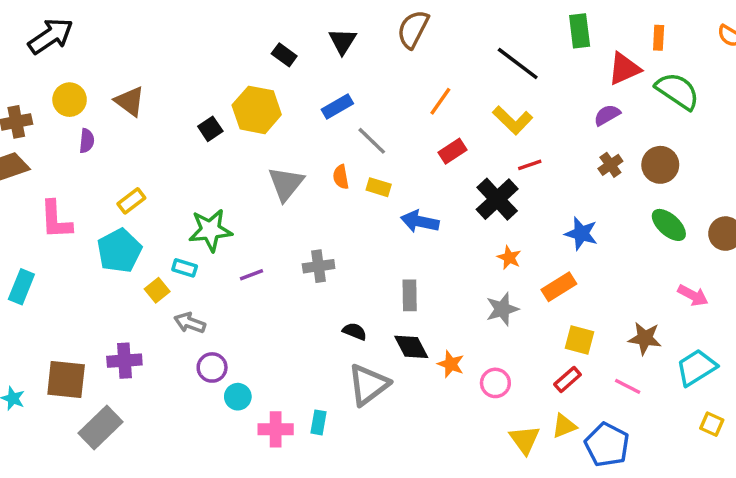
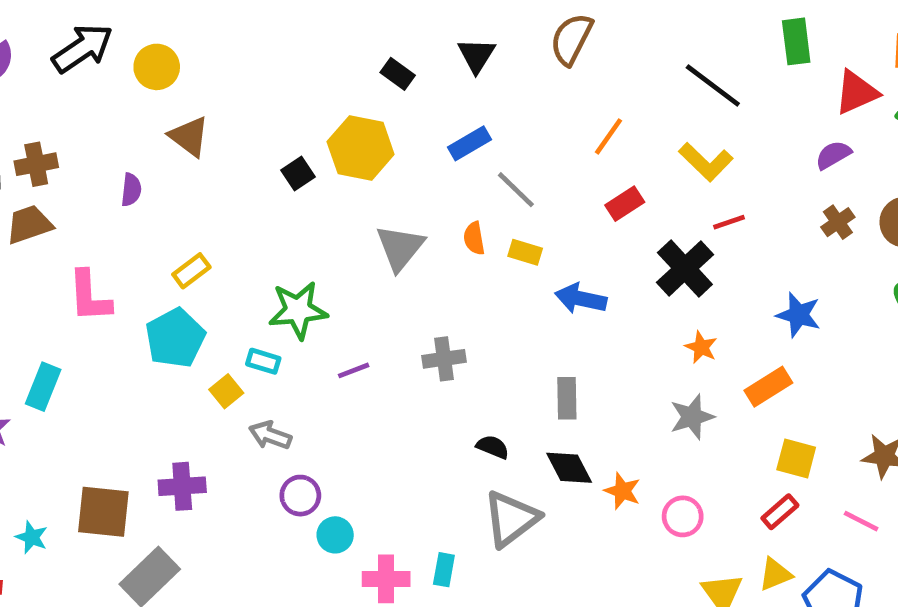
yellow circle: (70, 100) -> (157, 67), moved

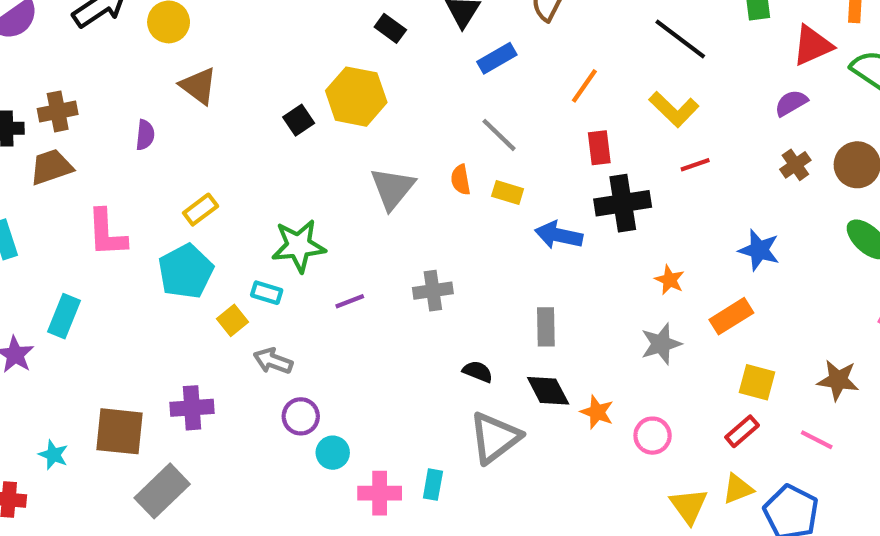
blue rectangle: (469, 143) -> (497, 58), moved
red rectangle: (625, 204) -> (599, 148), turned -64
black cross: (685, 268) -> (623, 203), moved, turned 34

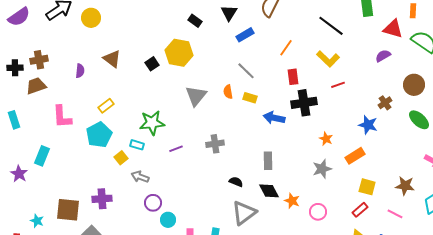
red triangle: (812, 45) -> (393, 29), turned 40
brown triangle: (198, 86) -> (112, 59), moved
brown cross: (795, 165) -> (385, 103), moved

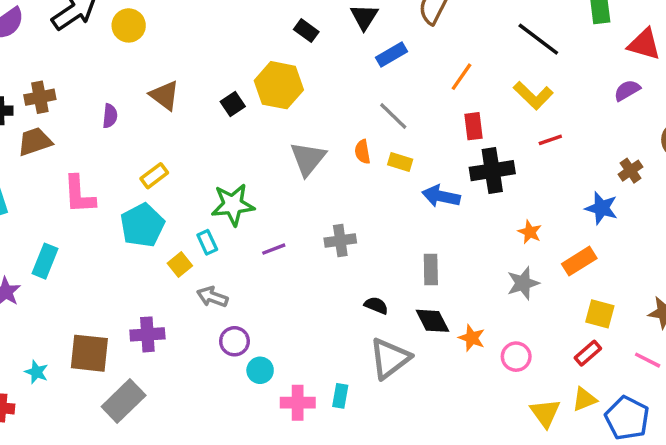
cyan rectangle: (137, 145) -> (207, 242), turned 48

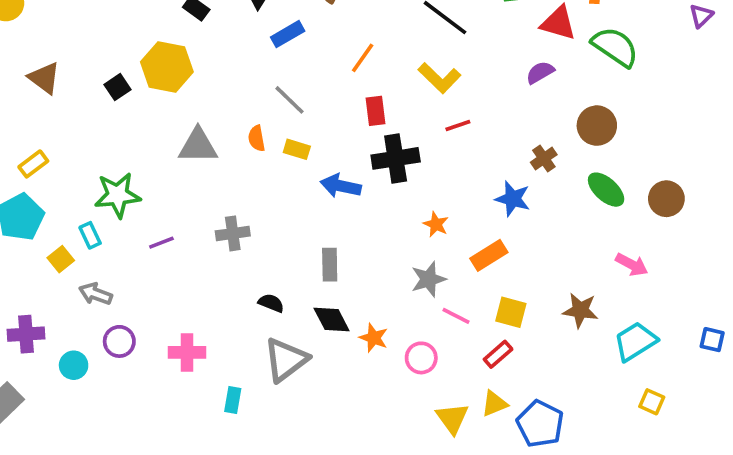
gray triangle: (308, 159) -> (198, 146), turned 51
pink line: (648, 360) -> (456, 316), moved
cyan circle: (260, 370) -> (74, 365), moved
pink cross: (298, 403) -> (187, 352), moved

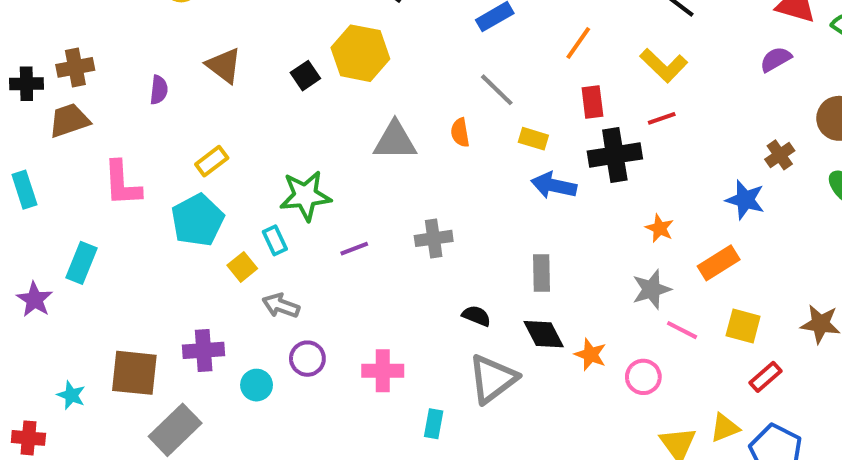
red line: (458, 126) -> (662, 118), moved
yellow rectangle: (297, 149) -> (533, 139), moved
red rectangle: (498, 354) -> (765, 377), moved

